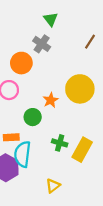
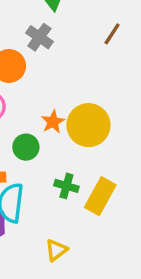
yellow circle: (80, 89) -> (88, 125), moved

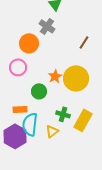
brown line: (112, 34) -> (84, 42), moved
yellow triangle: (56, 250) -> (52, 131), moved

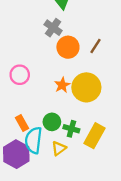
orange circle: (29, 43) -> (68, 47), moved
green circle: (39, 91) -> (52, 122), moved
orange rectangle: (20, 109) -> (22, 123), turned 64

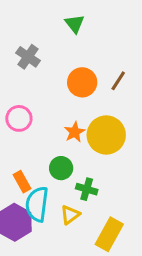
gray cross: (53, 28) -> (28, 57), moved
green circle: (52, 122) -> (61, 168), moved
yellow rectangle: (94, 136) -> (109, 234), moved

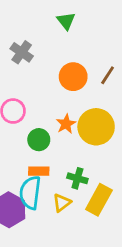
green circle: (61, 168) -> (39, 140), moved
orange rectangle: (22, 182) -> (39, 171), moved, turned -60
yellow rectangle: (109, 234) -> (99, 200), moved

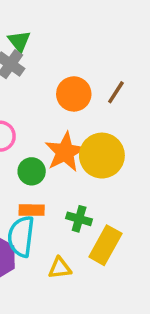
green triangle: (66, 21) -> (19, 41), moved
orange star: (66, 124) -> (65, 152), size x1.6
yellow triangle: (62, 203) -> (60, 268), moved, turned 30

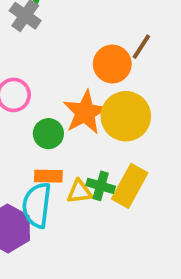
orange circle: (74, 94) -> (112, 64), moved
yellow rectangle: (105, 245) -> (130, 186), moved
yellow triangle: (60, 268) -> (79, 192), moved

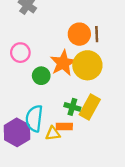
brown line: (141, 47) -> (97, 34), moved, turned -35
orange rectangle: (48, 176) -> (64, 127), moved
yellow triangle: (79, 192) -> (53, 134), moved

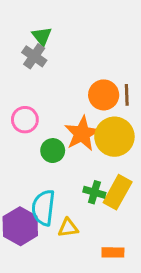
orange rectangle: (64, 127) -> (113, 252), moved

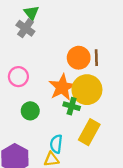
green circle: (53, 151) -> (30, 111), moved
green cross: (94, 192) -> (72, 106), moved
cyan semicircle: (43, 208) -> (56, 144), moved, size x0.7

